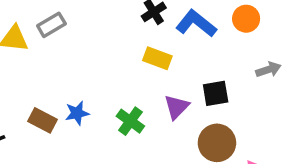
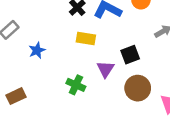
blue star: (77, 113) -> (37, 50), moved
brown rectangle: (42, 120) -> (16, 96), turned -42

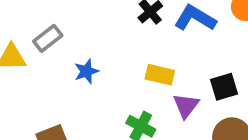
yellow rectangle: (86, 39) -> (160, 75), moved

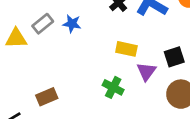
blue star: (86, 71) -> (72, 24), moved, turned 30

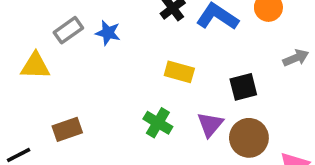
yellow triangle: (16, 38) -> (35, 66), moved
purple triangle: (146, 71) -> (210, 124), moved

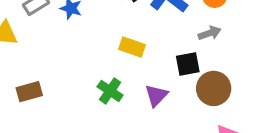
gray arrow: (296, 58) -> (210, 33), moved
brown circle: (249, 138) -> (214, 88), moved

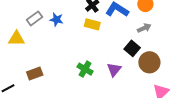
yellow rectangle: (132, 47) -> (92, 24), moved
black square: (188, 64) -> (132, 48), turned -35

